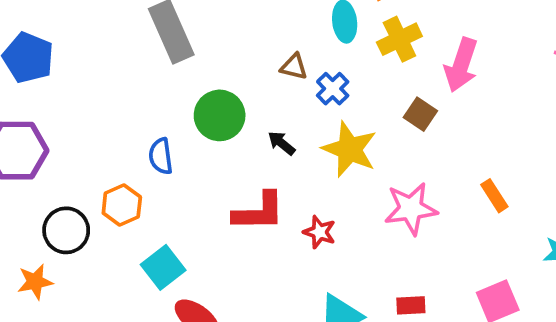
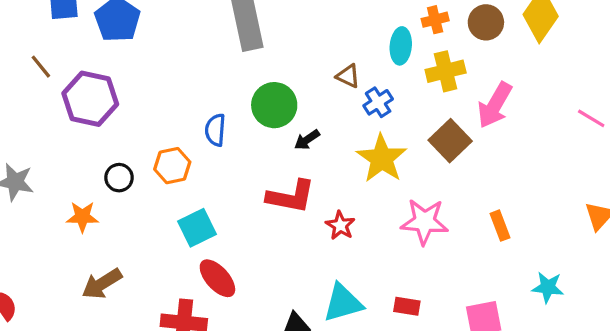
brown square: (420, 114) -> (450, 141), size x1.4
black arrow: (282, 143) -> (307, 140), moved, turned -85
black circle: (66, 230) -> (119, 178), size x0.7

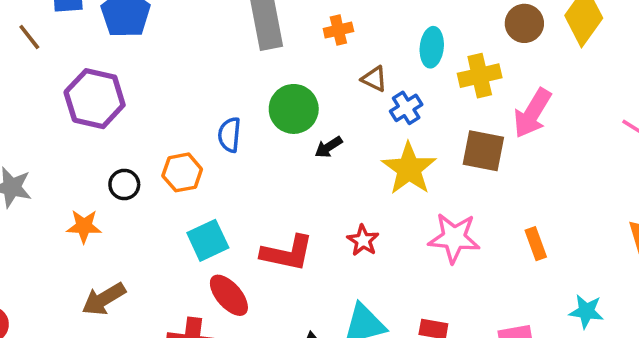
orange cross: (435, 20) -> (338, 30), moved
brown line: (41, 67) -> (29, 37), moved
brown square: (450, 141) -> (483, 151), turned -36
red L-shape: (291, 196) -> (287, 253), moved

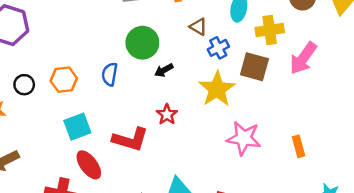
blue semicircle: (229, 135) -> (110, 74), moved
brown square: (483, 151) -> (254, 67), moved
red star: (363, 240) -> (167, 114), moved

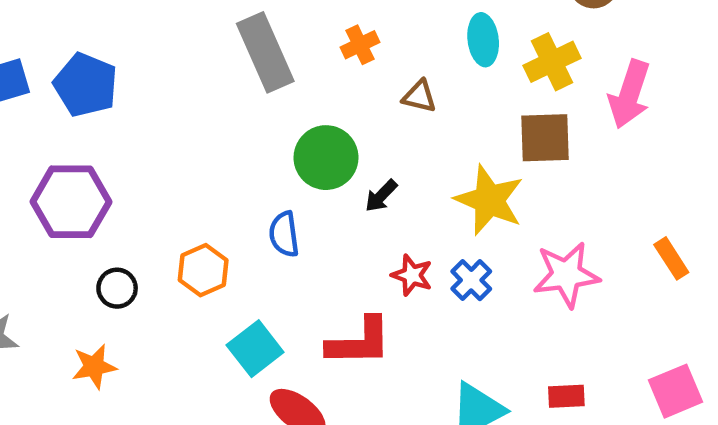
blue cross: (218, 48) -> (471, 280), moved
black circle: (24, 85) -> (117, 288), moved

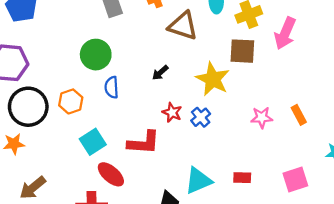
brown triangle: (419, 96) -> (183, 26), size x1.8
green circle: (326, 158) -> (96, 55), moved
pink star: (566, 275) -> (262, 117), moved, size x0.7
black circle: (117, 288) -> (28, 107), size x2.0

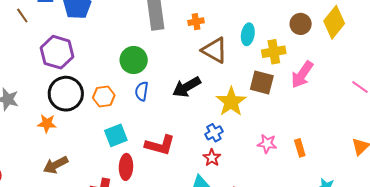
black arrow: (160, 73) -> (187, 87), size x1.8
red star: (172, 112) -> (212, 158), moved
red ellipse: (111, 174) -> (126, 167), turned 40

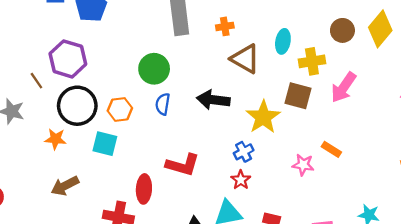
brown line: (22, 16) -> (36, 81), moved
black arrow: (187, 87) -> (213, 100), turned 36
cyan square: (116, 135) -> (105, 144), moved, turned 35
orange rectangle: (300, 148) -> (331, 149), moved, turned -42

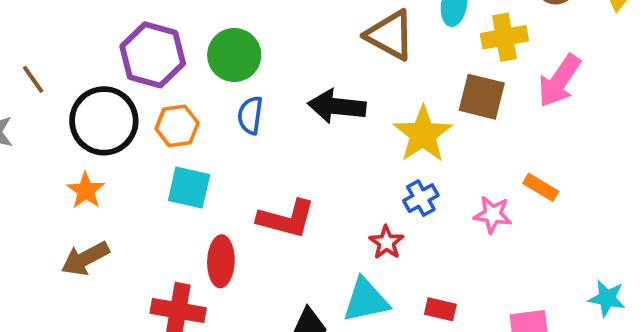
purple hexagon: (68, 59) -> (153, 55), moved
orange star: (55, 139) -> (86, 191), moved, turned 30
cyan square: (105, 144) -> (189, 188), moved
blue cross: (244, 152) -> (421, 198), moved

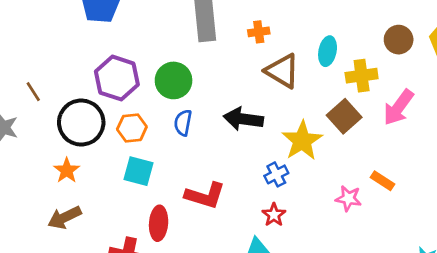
brown square: (482, 97) -> (344, 116), turned 32
blue cross: (421, 198) -> (276, 174), moved

